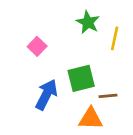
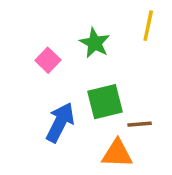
green star: (88, 22) -> (95, 43), moved
yellow line: (115, 38) -> (148, 26), moved

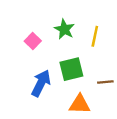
yellow line: (148, 26) -> (95, 36), moved
brown line: (140, 124) -> (105, 82), moved

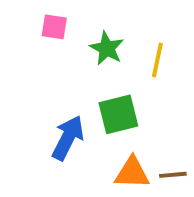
pink square: (33, 41) -> (54, 27), moved, turned -35
brown line: (105, 82) -> (173, 175), moved

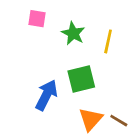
orange triangle: (132, 173) -> (91, 119), turned -50
brown line: (173, 175) -> (119, 121), turned 36

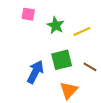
yellow line: (108, 41) -> (82, 31), turned 54
brown line: (119, 121) -> (90, 67), moved

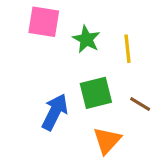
pink square: (28, 14) -> (44, 22), size x1.5
yellow line: (82, 31) -> (128, 49), turned -72

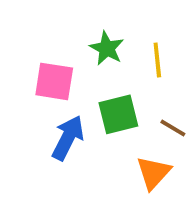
pink square: (44, 22) -> (54, 81), moved
orange triangle: (107, 140) -> (153, 173), moved

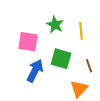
green square: (118, 114) -> (61, 59), turned 30
brown line: (173, 128) -> (89, 66), turned 40

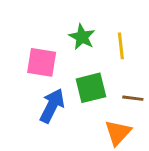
green square: (61, 59) -> (91, 88), turned -30
brown line: (89, 66) -> (133, 98), turned -64

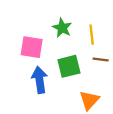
brown line: (133, 98) -> (101, 59), moved
blue arrow: (52, 106) -> (40, 80), turned -35

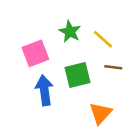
yellow line: (92, 35) -> (103, 39), turned -42
pink square: (32, 47) -> (35, 53), turned -30

